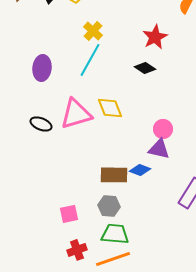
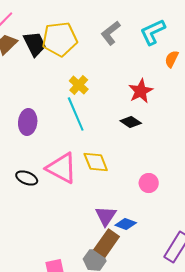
cyan line: (90, 60) -> (76, 114), turned -52
pink triangle: (76, 114) -> (62, 168), turned 44
purple triangle: (159, 149) -> (106, 216), moved, turned 50
brown rectangle: (114, 175) -> (107, 243), moved, turned -56

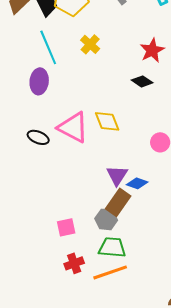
cyan line: (76, 114) -> (48, 47), moved

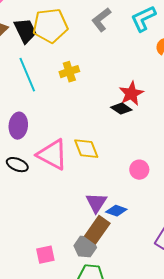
yellow cross: (90, 44) -> (69, 72), turned 30
red star: (152, 50) -> (131, 94), moved
purple ellipse: (39, 81) -> (18, 126), moved

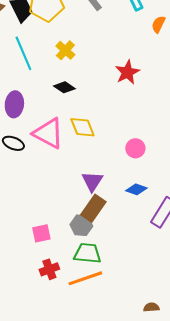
yellow cross: (69, 72) -> (65, 50), turned -30
black diamond: (121, 109) -> (64, 87), moved
blue diamond: (116, 211) -> (136, 189), moved

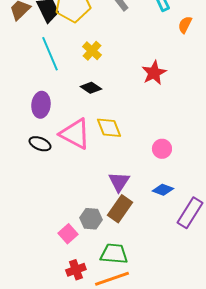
gray hexagon: (81, 225) -> (91, 219), moved
pink square: (41, 233) -> (68, 234), turned -30

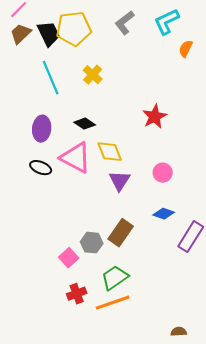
red star: (154, 73) -> (155, 117), moved
black diamond: (91, 88) -> (85, 124), moved
purple triangle: (119, 182) -> (120, 181), moved
green trapezoid: (114, 254) -> (115, 278), turned -40

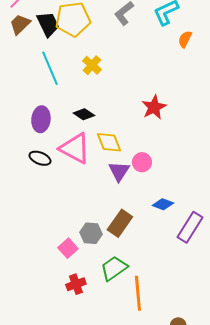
pink circle: (163, 173) -> (142, 162), moved
orange line: (113, 303) -> (138, 293), moved, turned -76

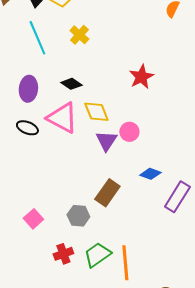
gray hexagon: (91, 233) -> (78, 216), moved
pink square: (68, 248) -> (33, 219), moved
green trapezoid: (114, 268) -> (97, 255), moved

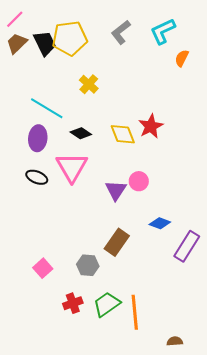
cyan line: (37, 38) -> (47, 108), moved, turned -36
yellow diamond: (96, 112) -> (123, 134), moved
pink triangle: (62, 118) -> (72, 167), turned 32

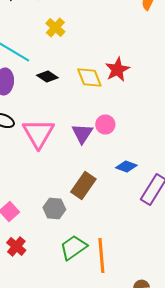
pink triangle: (72, 167) -> (38, 133), moved
red cross: (73, 303) -> (16, 246), moved, turned -30

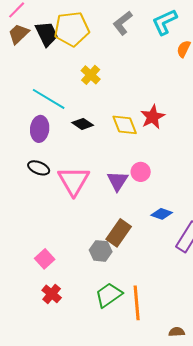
gray hexagon: (54, 208) -> (101, 251), moved

